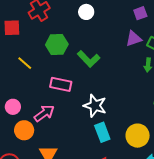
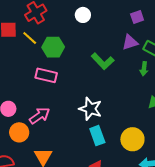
green L-shape: (89, 59) -> (103, 61), moved
yellow line: (25, 63) -> (30, 38), moved
pink rectangle: (61, 84) -> (46, 75), moved

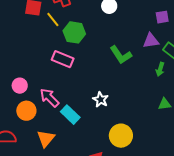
white star: (90, 109) -> (101, 100), size x0.7
pink arrow: (40, 116) -> (49, 98), turned -110
cyan rectangle: (97, 136) -> (70, 115), moved, turned -36
yellow circle: (132, 139) -> (121, 136), moved

